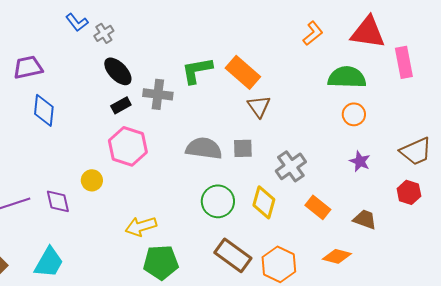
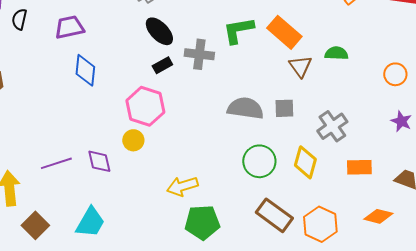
green semicircle: (347, 77) -> (336, 53), moved, size x0.6
pink hexagon: (128, 146) -> (145, 106), moved
orange rectangle: (318, 207) -> (359, 167), turned -40

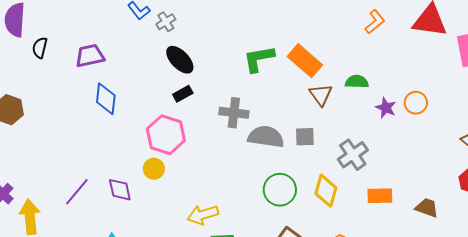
gray cross: (199, 54) -> (234, 113), moved
purple star: (401, 121) -> (386, 108), moved
purple line: (56, 163) -> (77, 192), turned -32

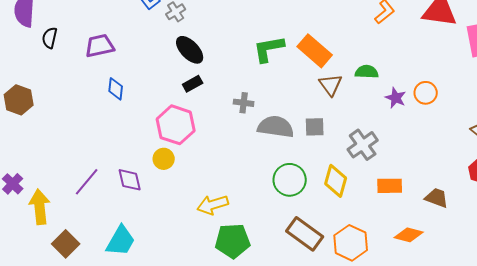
blue diamond: (106, 99) -> (116, 89), size x0.7
gray cross: (234, 113) -> (244, 103), size x0.7

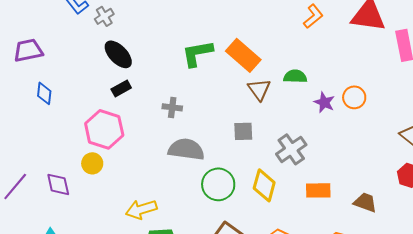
gray semicircle: (276, 127) -> (186, 149), moved

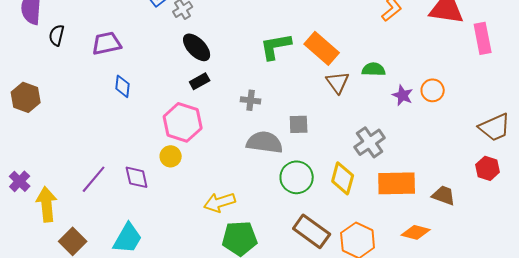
gray square: (243, 131) -> (299, 124), moved
orange rectangle: (318, 190) -> (397, 183), size x1.5

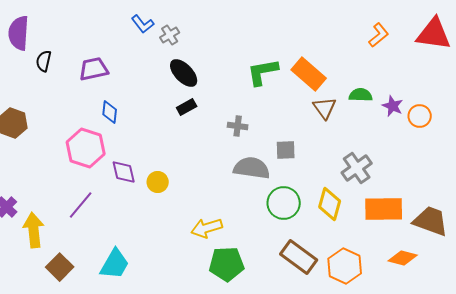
purple star: (403, 95) -> (393, 106), moved
pink hexagon: (183, 122) -> (86, 148), moved
purple diamond: (137, 177) -> (124, 172), moved
brown trapezoid: (444, 195) -> (431, 221), size x1.5

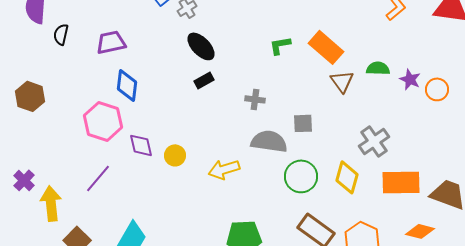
green L-shape: (263, 72) -> (280, 45), size x0.7
blue diamond: (110, 112) -> (127, 85), size x1.4
yellow arrow: (207, 228) -> (224, 169), moved

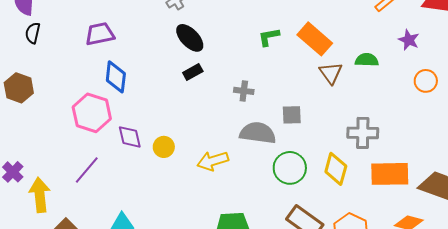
black semicircle: (61, 34) -> (33, 33), moved
purple star: (410, 79) -> (409, 40), moved
gray cross: (374, 141) -> (363, 133), turned 36

